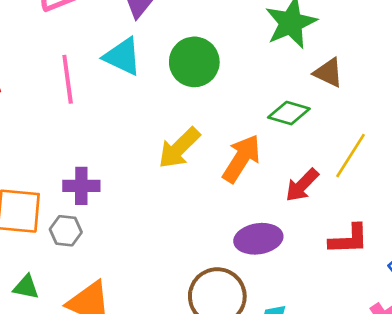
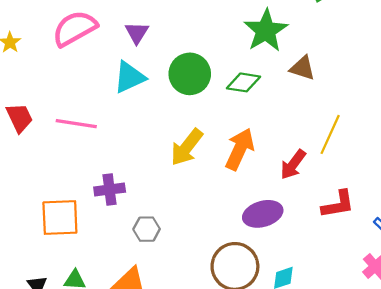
cyan triangle: (123, 56) -> (130, 77), turned -42
pink line: (68, 79) -> (76, 124), moved, turned -66
green diamond: (289, 113) -> (243, 82), moved
gray hexagon: (66, 231) -> (147, 229), moved

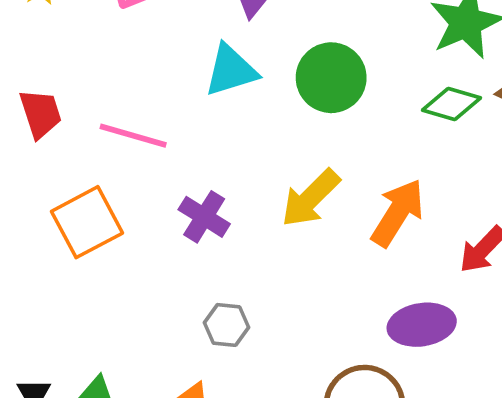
green diamond: (243, 82) -> (452, 104), moved
purple cross: (110, 190) -> (204, 217), moved, turned 32
orange square: (60, 218) -> (87, 222), moved, turned -33

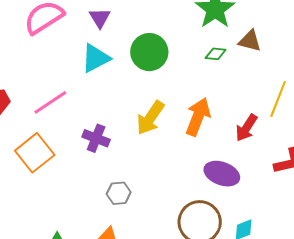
green diamond: (452, 104) -> (216, 54), size x0.7
pink line: (133, 136) -> (50, 102), turned -39
purple ellipse: (422, 325) -> (222, 174), turned 40

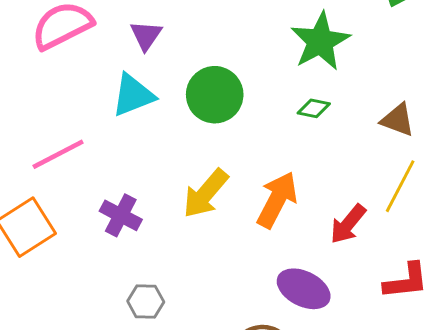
brown triangle: (250, 41) -> (398, 120), moved

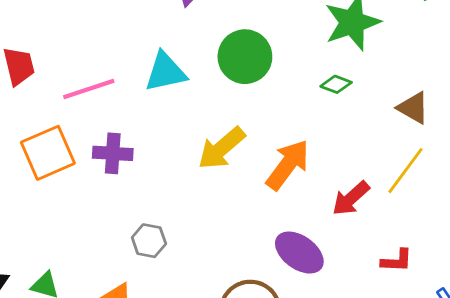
cyan triangle: (133, 95) -> (165, 72), moved
purple cross: (121, 215) -> (113, 153), moved, turned -33
red L-shape: (406, 281) -> (397, 261), size x0.7

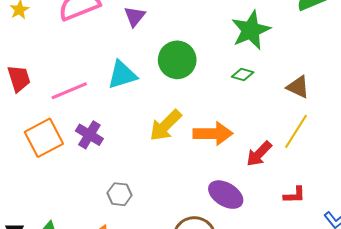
purple cross: (113, 153) -> (89, 135), turned 32
orange arrow: (288, 165) -> (213, 134), turned 57

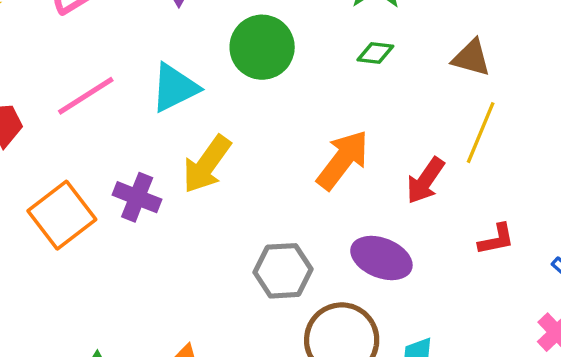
pink line: (69, 91) -> (86, 96), moved
yellow arrow: (166, 125) -> (207, 164), moved
orange arrow: (213, 134) -> (343, 160), turned -42
gray hexagon: (119, 194) -> (283, 271), moved, size x1.4

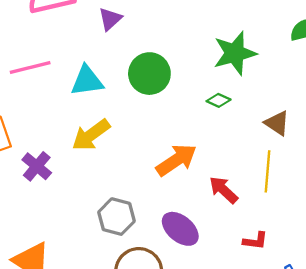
yellow line: (481, 133) -> (268, 171), turned -36
red arrow: (425, 181) -> (223, 190), turned 80
purple cross: (137, 197) -> (37, 166), moved

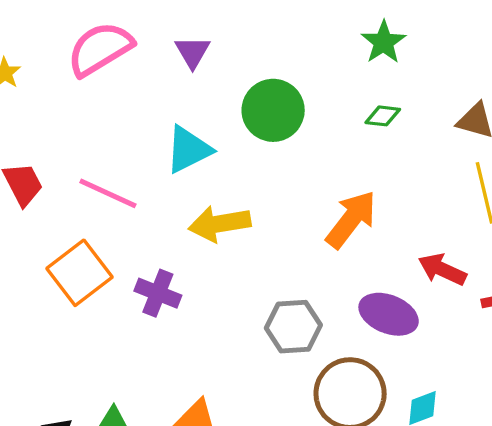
green star: (235, 53) -> (384, 42), size x0.7
pink line: (30, 67) -> (108, 193), moved, turned 57
yellow arrow: (91, 135) -> (220, 224), turned 45
red arrow: (223, 190) -> (442, 269), moved

